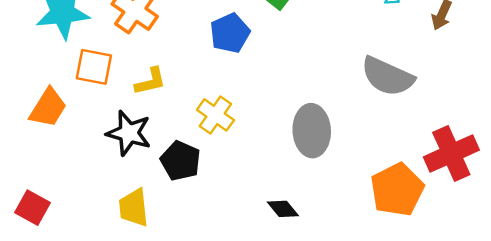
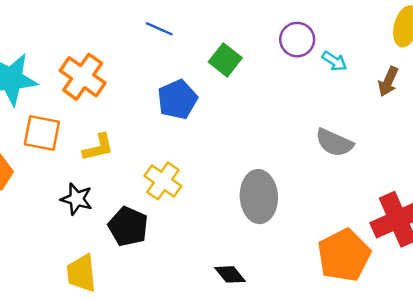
gray semicircle: (388, 76) -> (334, 143), size x0.7
black star: (129, 133) -> (77, 199), size x0.7

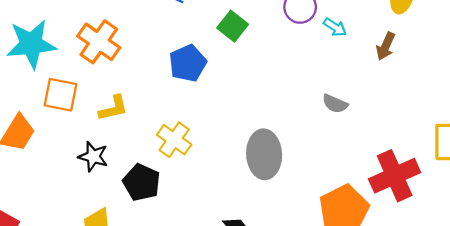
gray semicircle: (334, 143) -> (335, 104), size x0.7

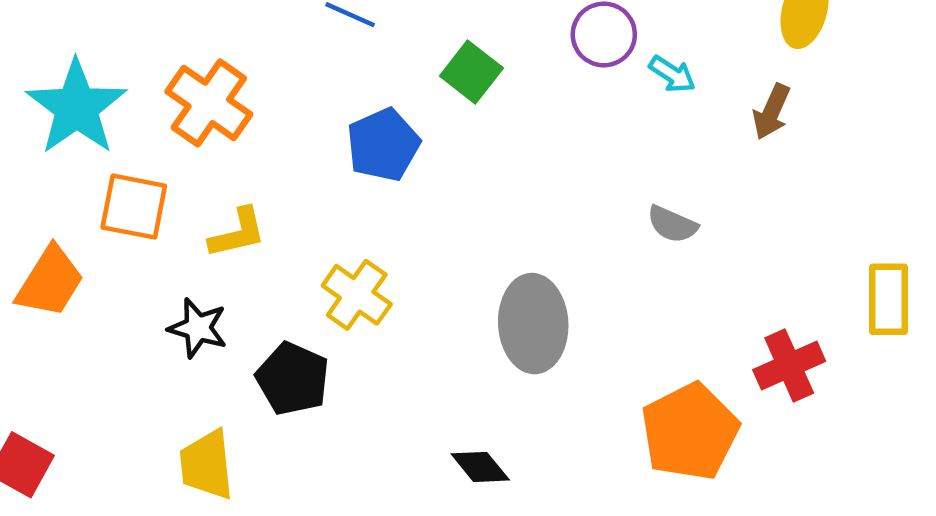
cyan star: (31, 44) -> (76, 107), turned -30
red cross: (395, 176) -> (789, 365), size x0.7

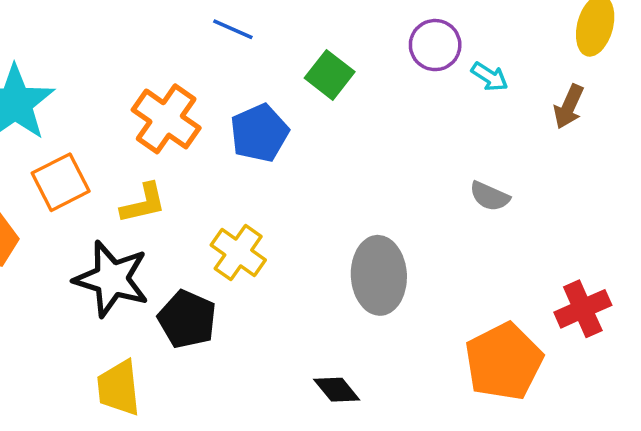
orange cross: (209, 103) -> (166, 119), moved
orange square: (134, 207) -> (61, 182), turned -38
black star: (198, 328) -> (112, 279), size x1.6

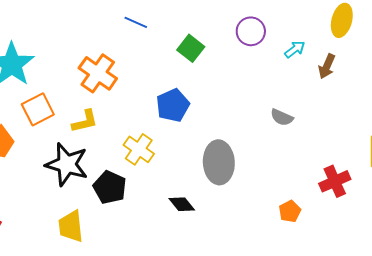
cyan arrow: (490, 77) -> (295, 49), moved, turned -70
blue pentagon: (259, 133) -> (173, 105), moved
orange pentagon: (504, 362) -> (290, 211), size x0.5
black diamond: (337, 390) -> (182, 204), moved

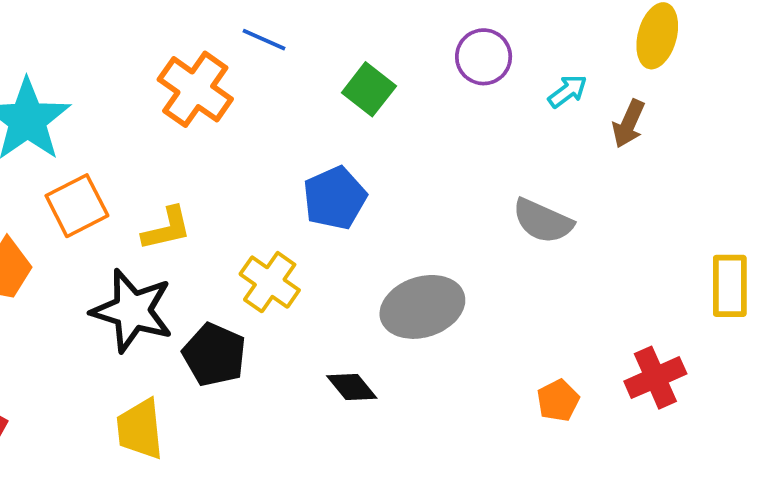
orange cross: (98, 73) -> (195, 89), moved
gray semicircle: (282, 117) -> (543, 221), size x1.4
gray ellipse: (219, 162) -> (422, 307), turned 75
red cross: (335, 181) -> (655, 378), moved

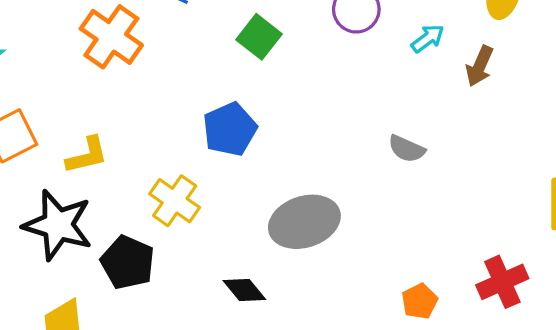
gray semicircle: (543, 221) -> (407, 149), size x0.7

